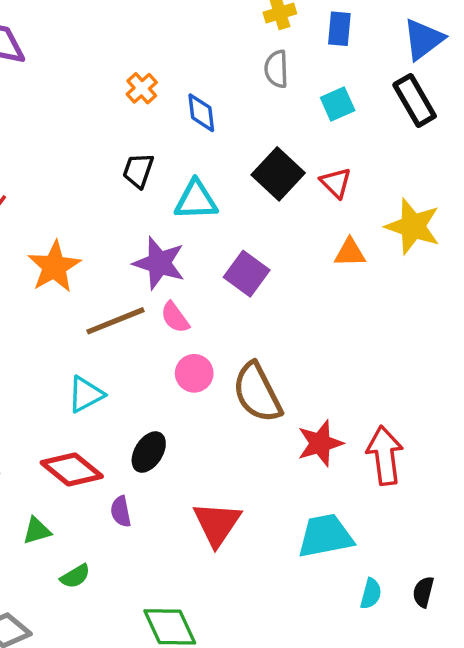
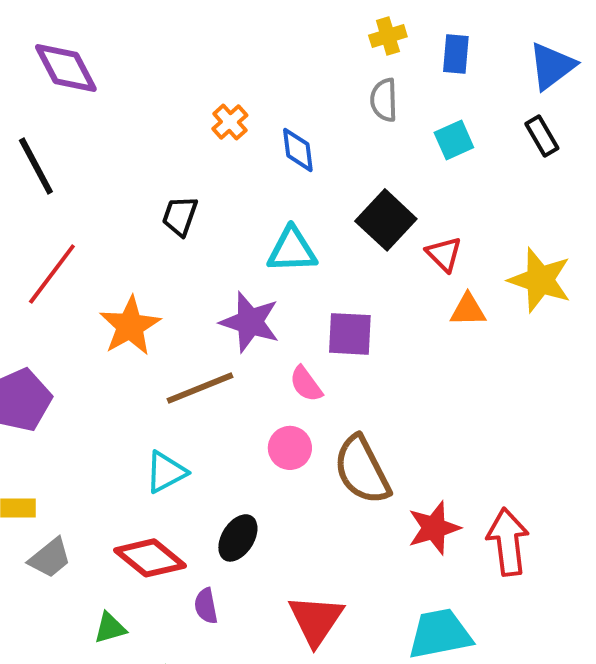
black rectangle: (415, 100) -> (542, 136), size x0.7
black trapezoid: (138, 170) -> (180, 216), moved
red triangle: (336, 183) -> (444, 254), moved
purple square: (247, 274) -> (350, 334), turned -33
pink semicircle: (175, 317) -> (306, 384), moved

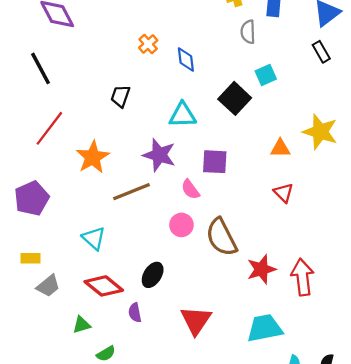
gray semicircle: (384, 100) -> (248, 32), moved
cyan square: (454, 140) -> (266, 75), moved
red triangle: (444, 254) -> (284, 193), moved
cyan triangle: (166, 472) -> (94, 238), moved, turned -50

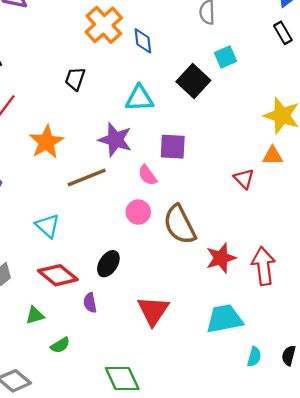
orange cross: (148, 44) -> (104, 25), size x1.8
orange triangle: (280, 148) -> (273, 156), moved

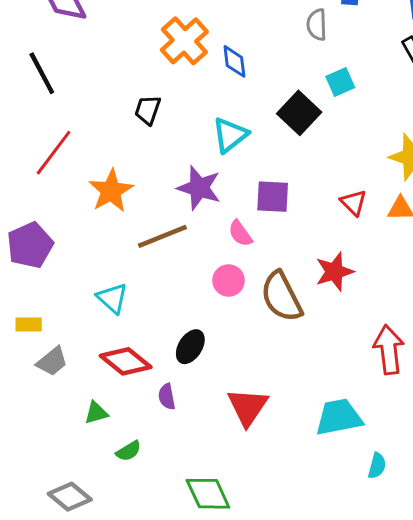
cyan triangle: (139, 98) -> (230, 135), turned -36
red triangle: (244, 179) -> (353, 203), moved
red star: (221, 258) -> (334, 272), moved

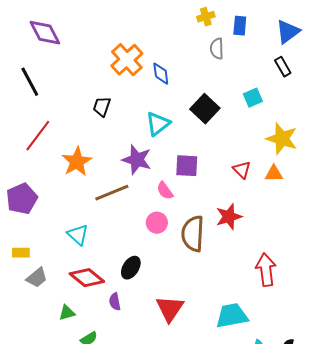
cyan square: (340, 82) -> (253, 98), moved
brown semicircle: (281, 297) -> (193, 234), turned 30

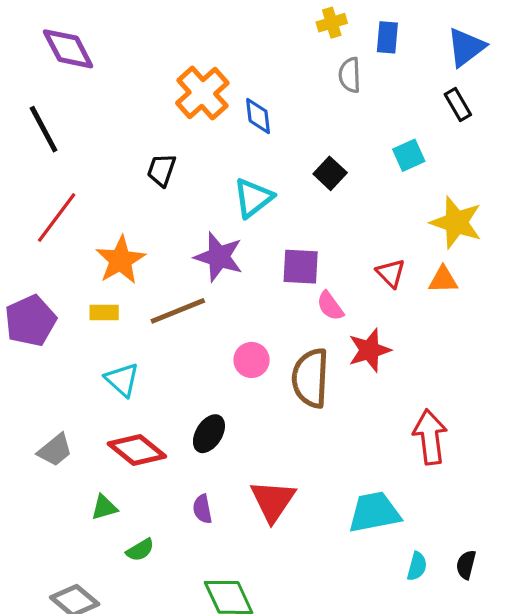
black square: (205, 109) -> (330, 173), size x0.7
pink semicircle: (165, 191) -> (330, 306), moved
yellow rectangle: (21, 253) -> (104, 312), moved
purple semicircle: (115, 302) -> (202, 509), moved

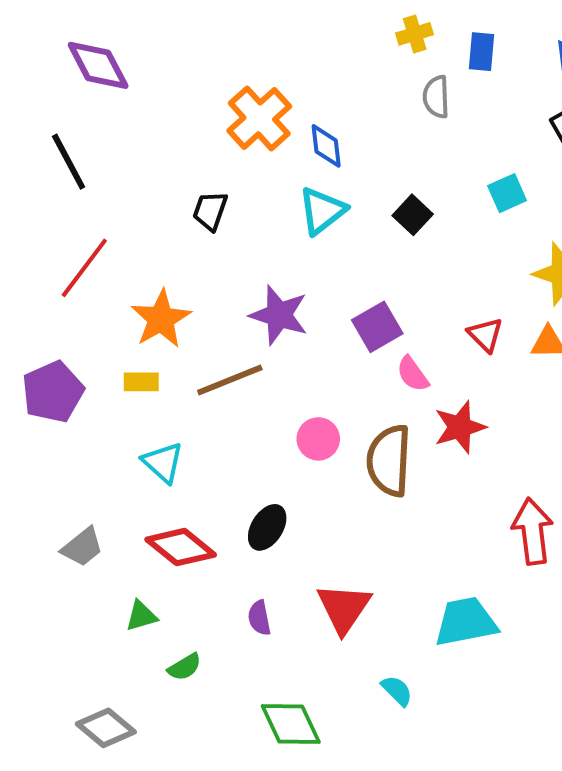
cyan triangle: (253, 198) -> (322, 211), moved
purple square: (301, 267) -> (377, 327), turned -33
cyan semicircle: (417, 566) -> (397, 691), moved, turned -60

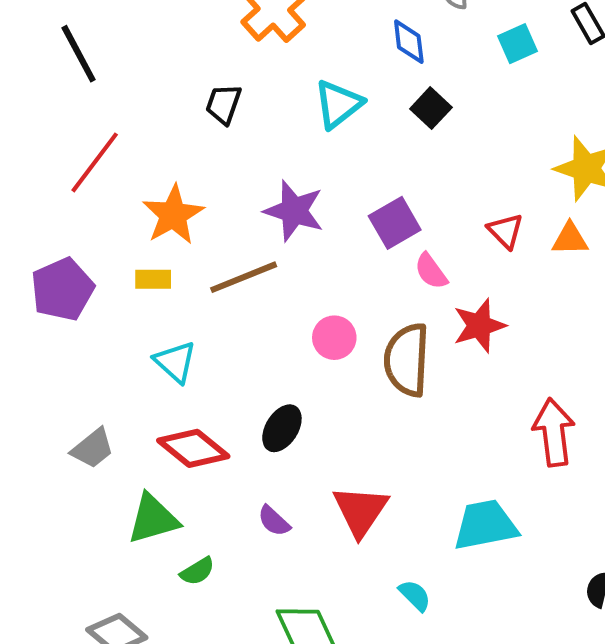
blue diamond: (326, 146) -> (409, 42), moved
cyan square: (507, 193) -> (518, 44), moved
green triangle: (141, 616) -> (153, 519), size x1.6
purple semicircle: (259, 618) -> (274, 521), turned -36

